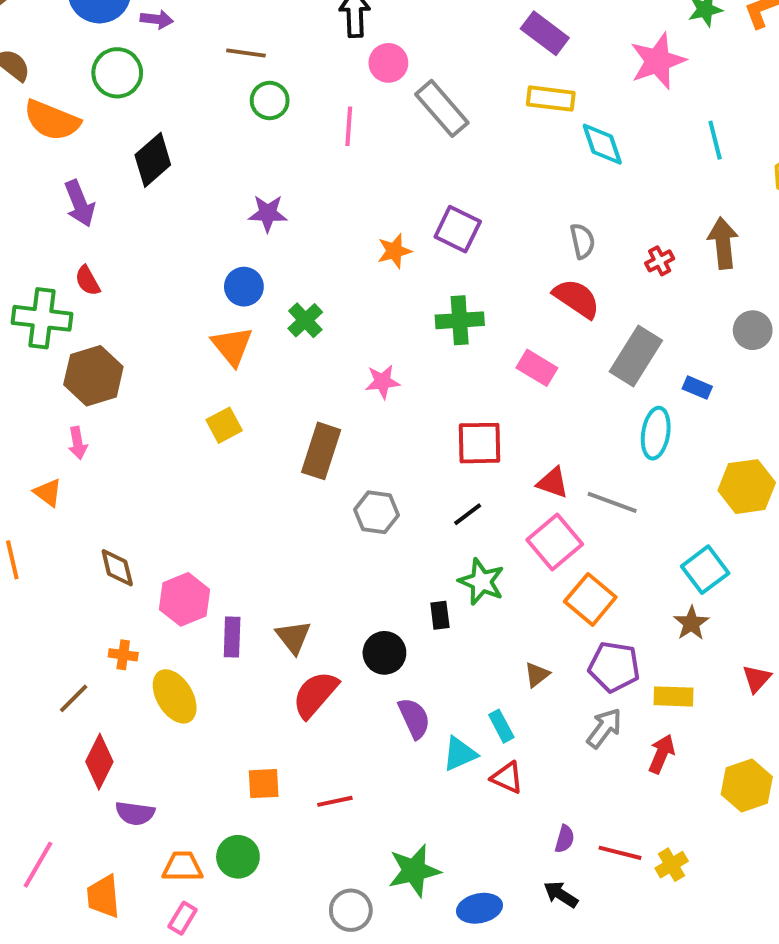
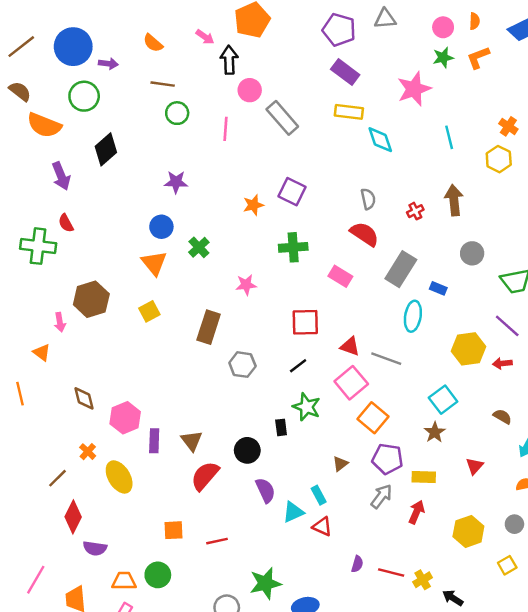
brown hexagon: (93, 376) -> (91, 299), moved
orange cross: (123, 655) -> (88, 452), turned 35
black arrow: (561, 894) -> (453, 598), moved

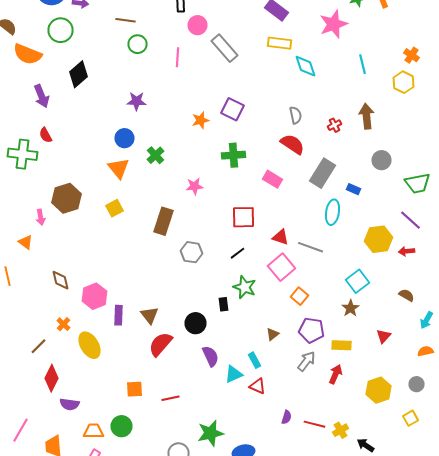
orange square: (373, 418) -> (300, 296), size x0.7

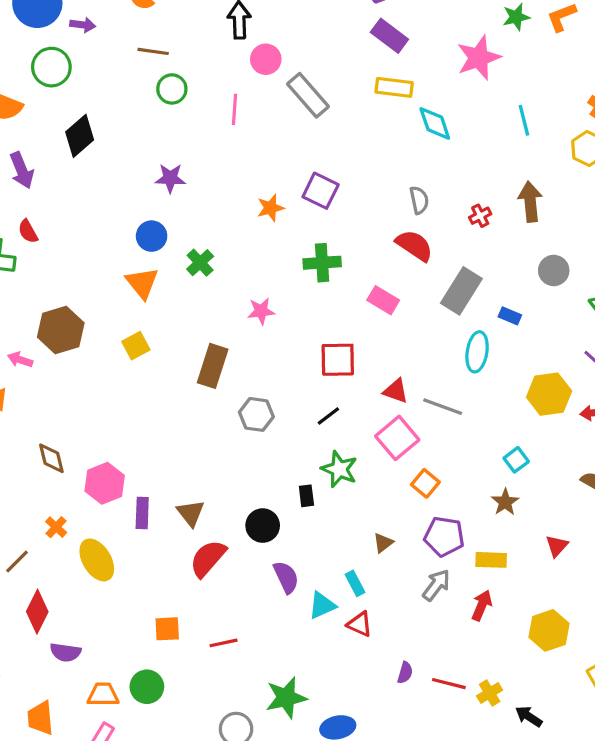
pink arrow: (40, 217) -> (20, 360), turned 119
cyan square: (358, 281) -> (516, 460), size x0.7

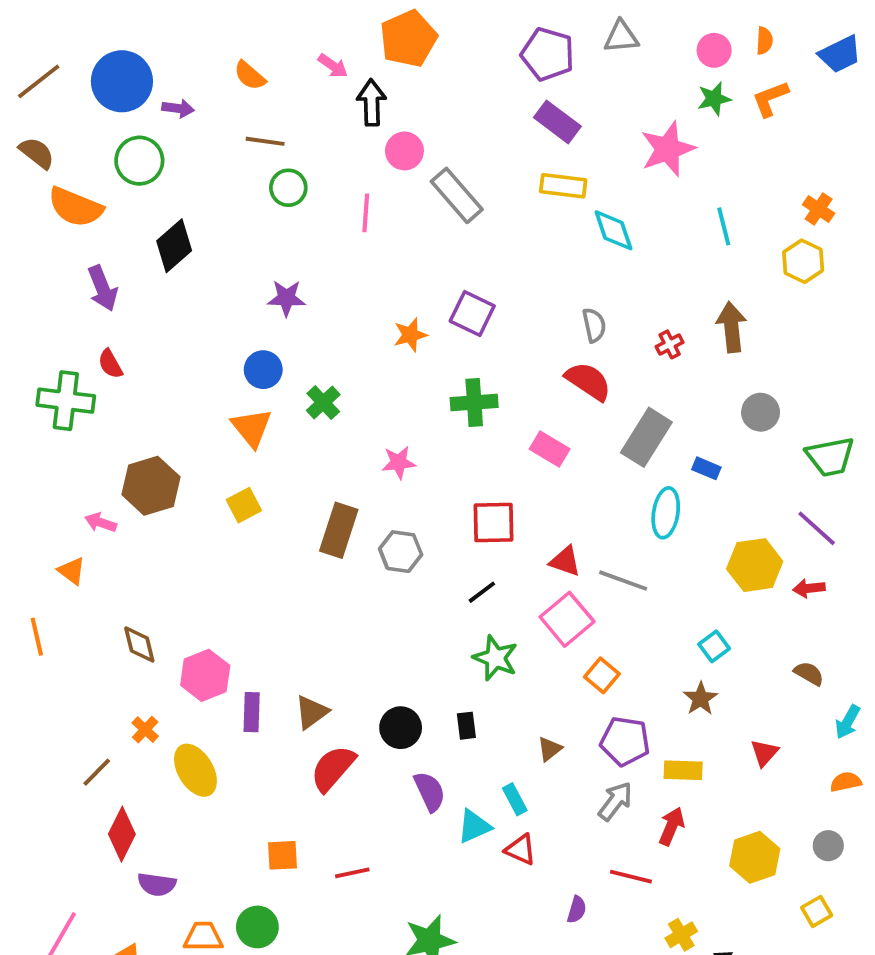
gray hexagon: (256, 414) -> (401, 552), moved
black rectangle: (306, 496) -> (466, 726), moved
brown triangle: (191, 513) -> (312, 712), turned 32
red line: (449, 684) -> (631, 877), moved

